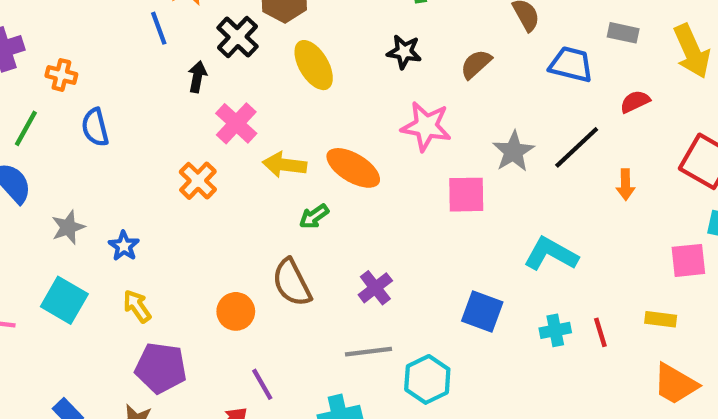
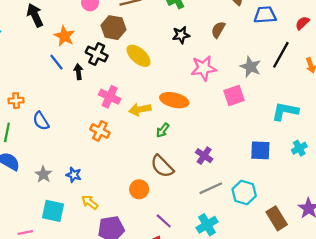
black arrow: (197, 77) -> (78, 72), moved

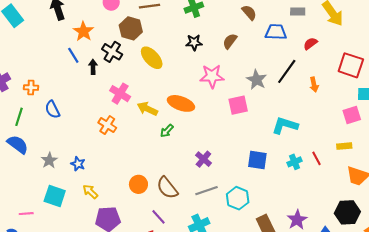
yellow arrow: (140, 109) -> (147, 109), turned 30
brown semicircle: (162, 166) -> (167, 188), moved

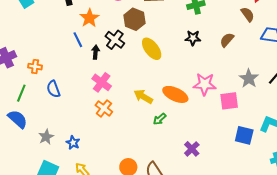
pink star: (212, 76) -> (205, 84), moved
pink cross: (120, 94) -> (102, 82), moved
blue square: (257, 160) -> (244, 135), moved

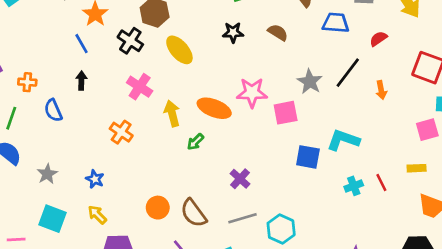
brown semicircle: (227, 40) -> (278, 32), turned 84
black arrow: (95, 52) -> (81, 81), moved
pink cross: (102, 82) -> (140, 87), moved
yellow arrow: (143, 97) -> (172, 113), turned 48
blue star: (73, 143) -> (95, 179), moved

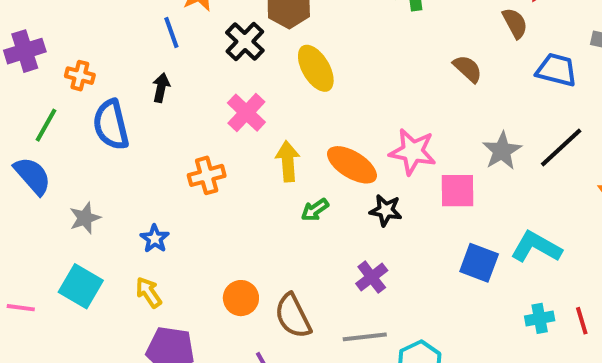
black star: (233, 32) -> (386, 210), moved
blue semicircle: (53, 110) -> (111, 125), size x1.4
orange cross: (121, 132) -> (207, 175), turned 30

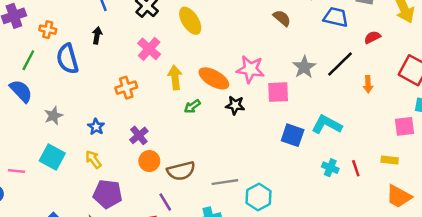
purple cross: (372, 277) -> (139, 135), moved
brown semicircle: (293, 316) -> (181, 171), turned -76
cyan cross: (540, 318) -> (330, 168), turned 35

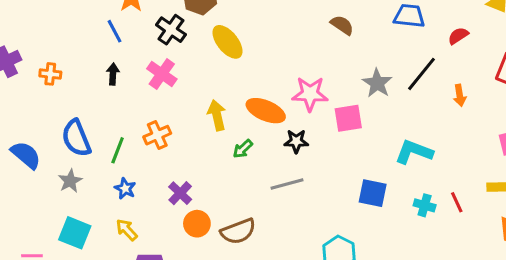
pink cross: (149, 49) -> (162, 74), moved
blue semicircle: (67, 59) -> (76, 138), moved
green line: (28, 60) -> (118, 150), moved
blue square: (293, 135) -> (373, 193), moved
gray line: (225, 182) -> (287, 184), moved

